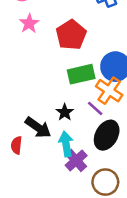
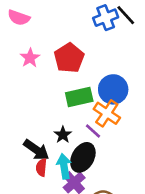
pink star: (29, 23) -> (30, 58), moved
black ellipse: (107, 135) -> (83, 157), moved
red semicircle: (16, 145) -> (41, 167), moved

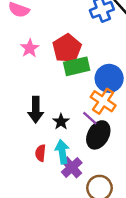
green rectangle: (79, 97) -> (77, 66), moved
black arrow: (36, 150) -> (36, 110), moved, turned 55
black ellipse: (83, 157) -> (98, 135), moved

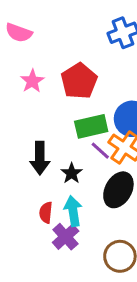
green rectangle: (77, 66) -> (91, 126), moved
purple line: (90, 118) -> (100, 151), moved
purple cross: (72, 167) -> (66, 237), moved

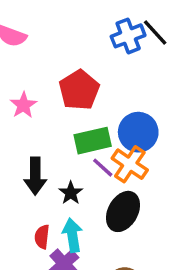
pink star: (32, 81) -> (23, 105), moved

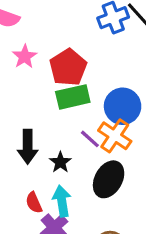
pink star: (23, 105) -> (25, 56), moved
green rectangle: (93, 141) -> (73, 97), moved
red semicircle: (42, 237) -> (34, 203), turned -30

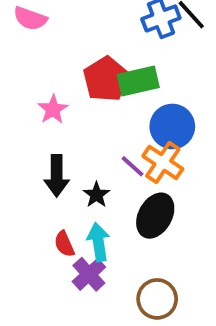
pink star: (25, 56) -> (53, 109), moved
green rectangle: (73, 97) -> (138, 81), moved

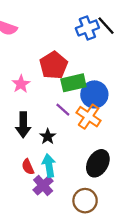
green rectangle: (138, 81) -> (73, 83), moved
purple line: (133, 166) -> (63, 110), moved
black ellipse: (155, 216) -> (98, 163), moved

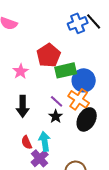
purple line: (63, 110) -> (57, 101), moved
black star: (48, 136) -> (56, 116), moved
black ellipse: (98, 163) -> (87, 119), moved

